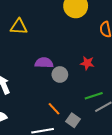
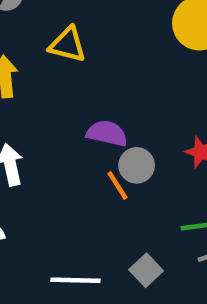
orange line: (54, 109) -> (117, 185), moved

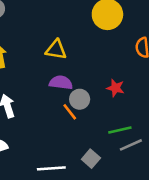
yellow triangle: (68, 45) -> (56, 50), moved

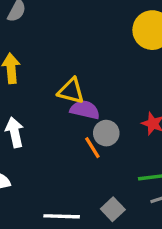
yellow triangle: (56, 50) -> (71, 91), moved

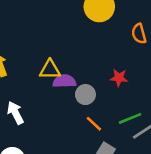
orange line: (92, 148) -> (94, 124), moved

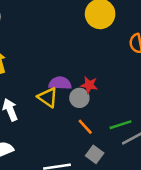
yellow triangle: (50, 70) -> (48, 97), moved, turned 30
red star: (119, 78) -> (89, 85), moved

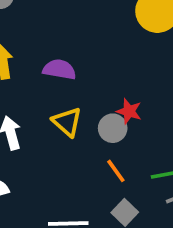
purple semicircle: (60, 83) -> (59, 69), moved

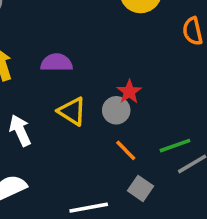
red star: (129, 111) -> (129, 92), turned 30

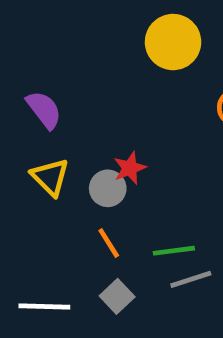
purple semicircle: (57, 63) -> (44, 110), turned 40

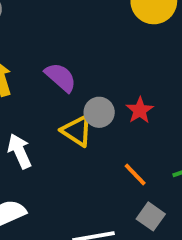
gray circle: (108, 188) -> (99, 112), moved

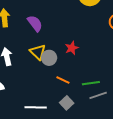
gray circle: (99, 112) -> (49, 58), moved
orange line: (135, 175) -> (63, 80), turned -32

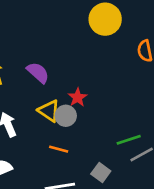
red star: (72, 48) -> (78, 97), moved
orange line: (63, 80) -> (59, 149), moved

